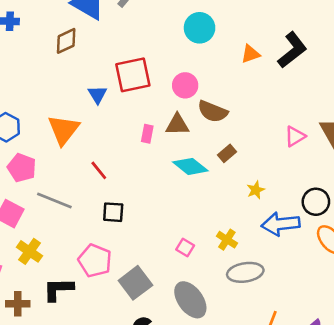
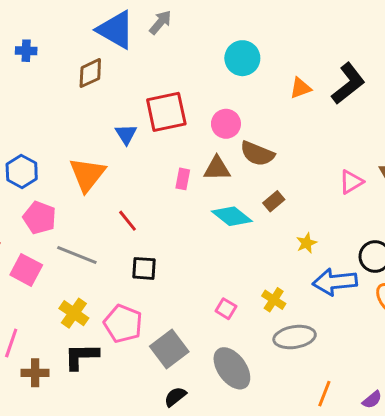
yellow cross: (30, 251) -> (74, 313), moved

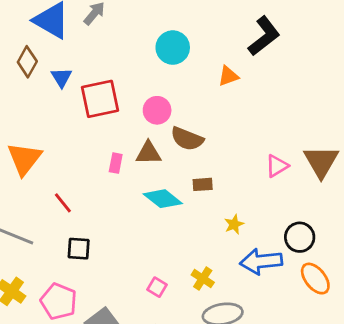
brown diamond: (90, 73) -> (27, 62), turned -36
black L-shape: (348, 84) -> (264, 36), moved
blue triangle: (126, 134) -> (61, 77), moved
brown rectangle: (274, 201) -> (203, 184), turned 36

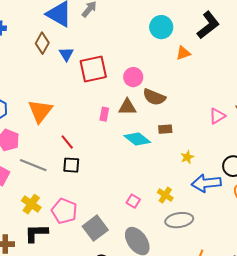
cyan circle: (173, 48) -> (161, 27), moved
black square: (79, 249) -> (71, 165), moved

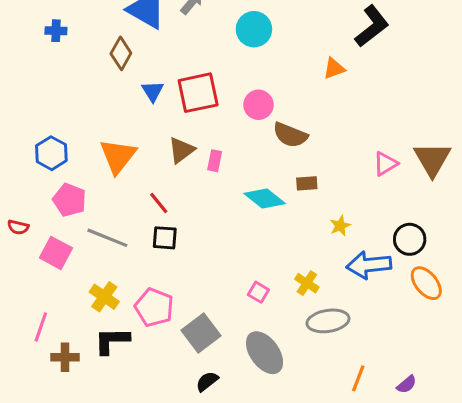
cyan circle: (161, 27) -> (254, 29), moved
blue triangle: (66, 54) -> (153, 91), moved
brown triangle: (127, 107) -> (181, 150), moved, turned -36

